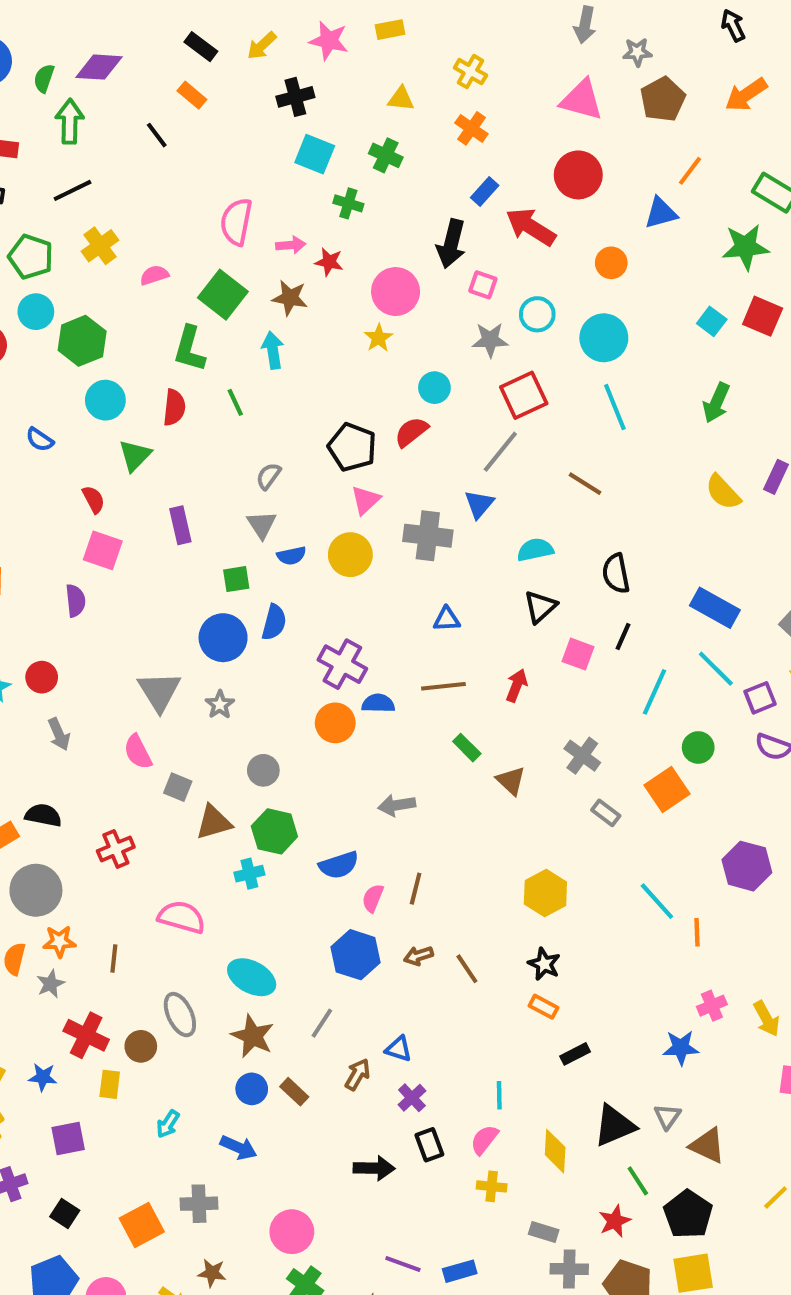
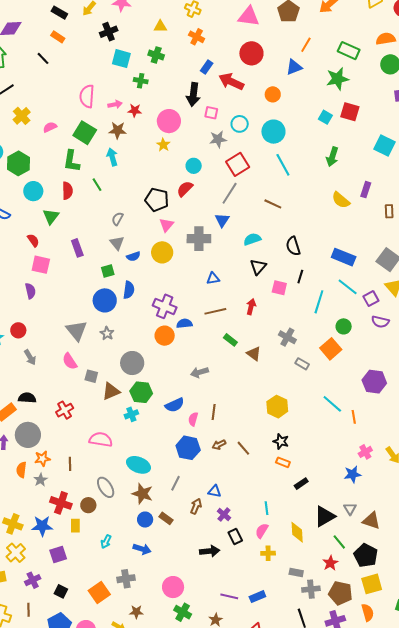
gray circle: (263, 770) -> (132, 363), size x1.5
blue star: (43, 1077) -> (42, 526), size x1.5

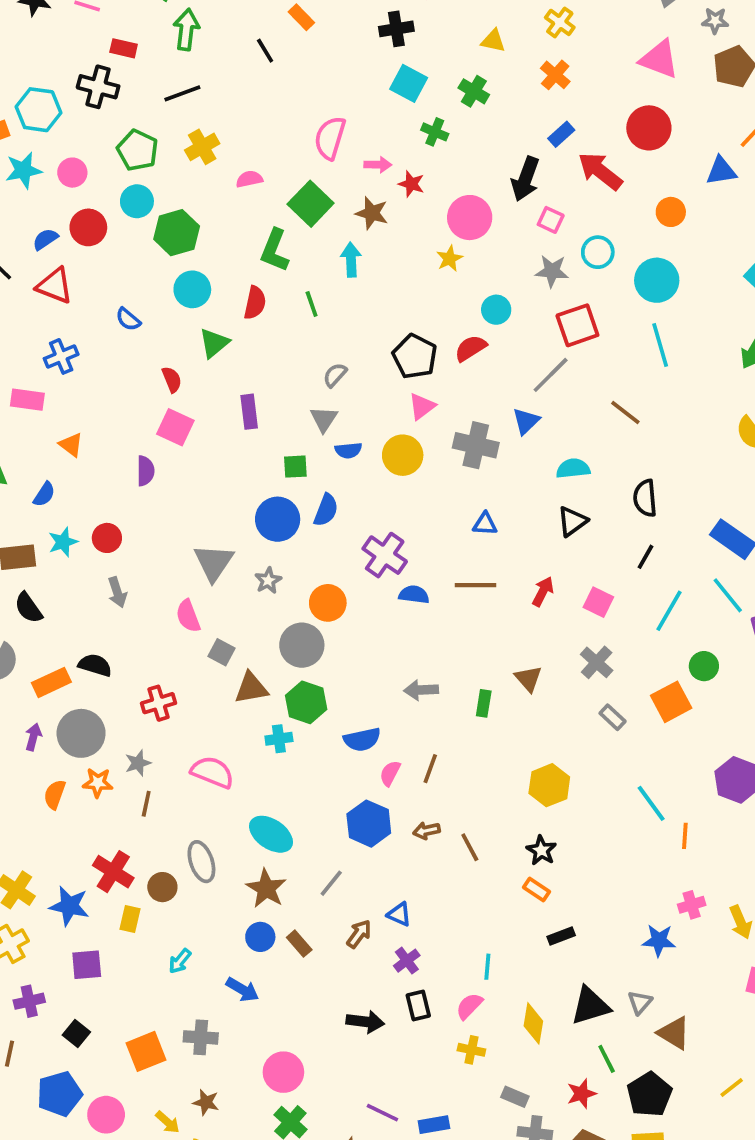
pink square: (279, 288) -> (598, 602), moved
orange circle: (165, 336) -> (328, 603), moved
green rectangle: (230, 340) -> (484, 703), moved, turned 48
gray star: (41, 480) -> (138, 763), moved

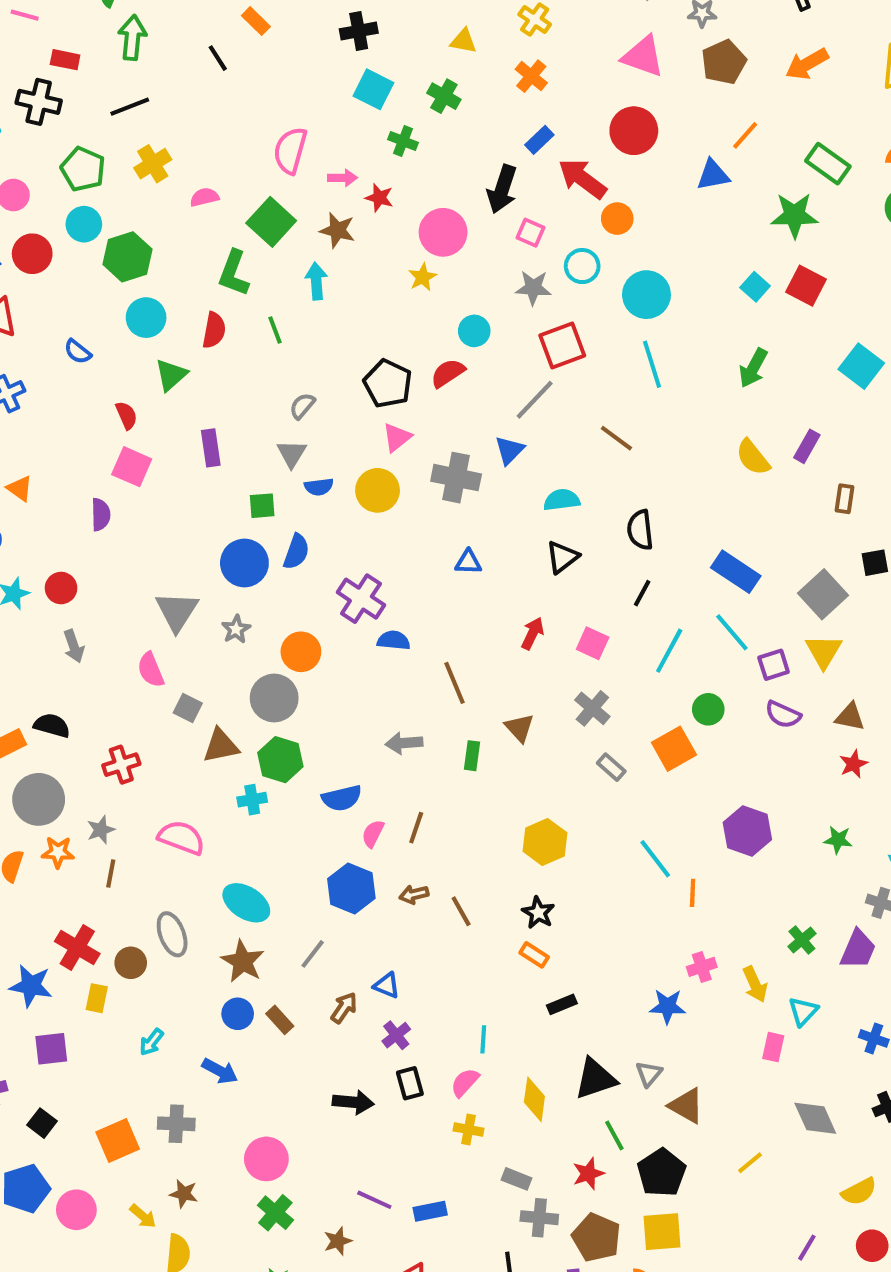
orange circle: (671, 212) -> (617, 219), moved
brown line: (476, 585) -> (455, 683), moved, turned 69

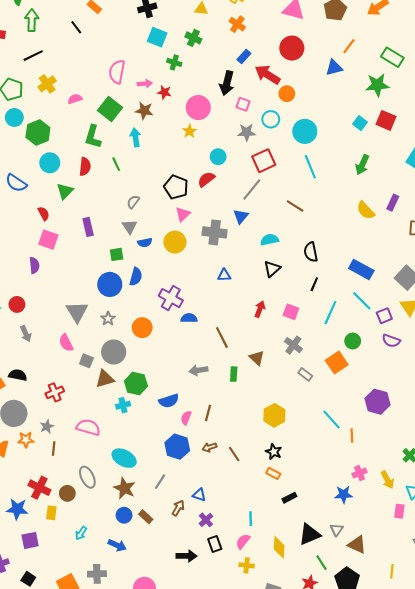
blue semicircle: (78, 352) -> (16, 183), size x1.5
gray circle: (274, 698) -> (114, 352), moved
yellow line: (750, 1163) -> (392, 571), turned -40

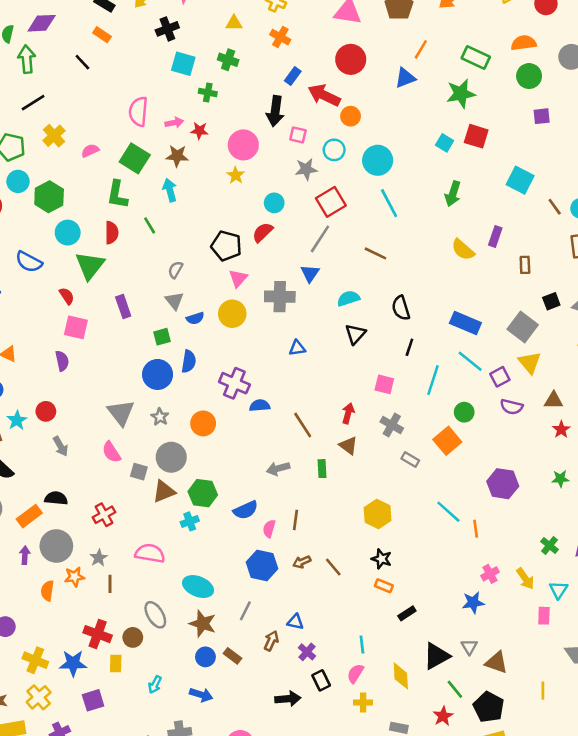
green triangle: (65, 191) -> (90, 265), size x1.4
red arrow: (260, 309) -> (348, 413), moved

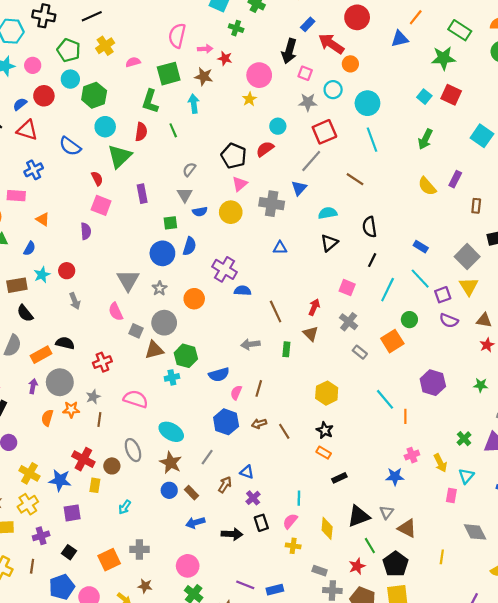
green square: (135, 158) -> (169, 74), turned 35
blue rectangle: (465, 323) -> (421, 247), size x0.6
blue arrow: (201, 695) -> (195, 523), moved, turned 138

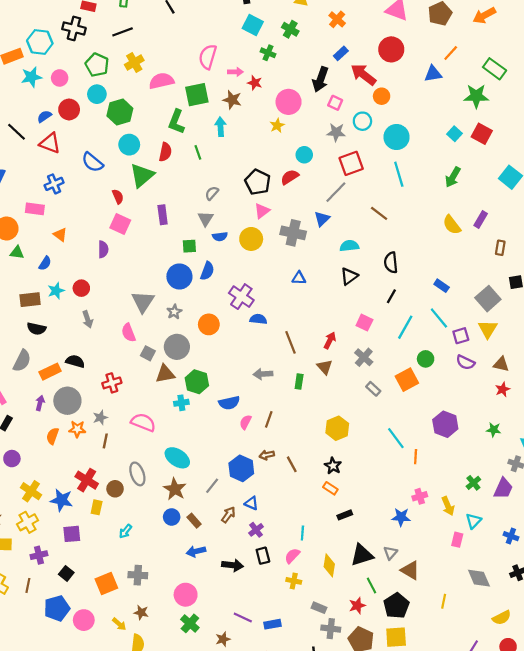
pink semicircle: (133, 62) -> (162, 81), size x1.6
black semicircle: (25, 313) -> (36, 329), turned -42
blue hexagon: (226, 422) -> (241, 468), moved

